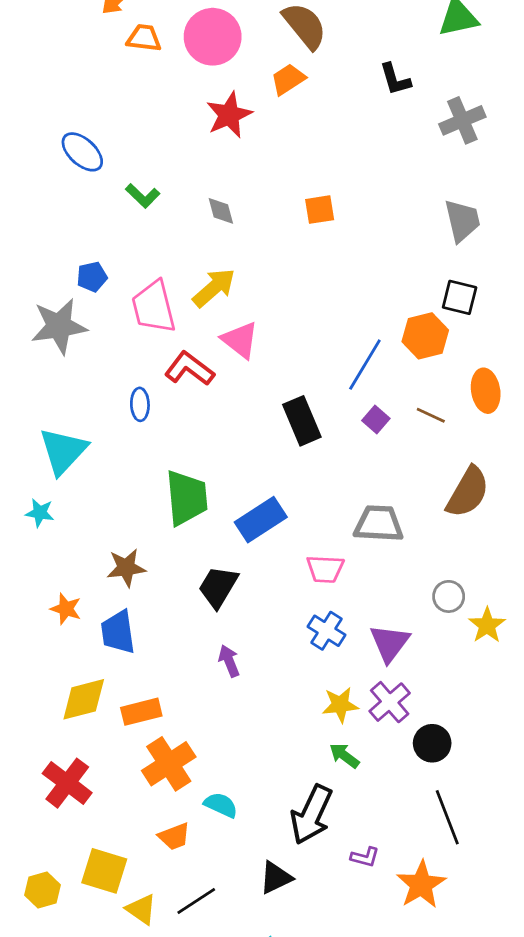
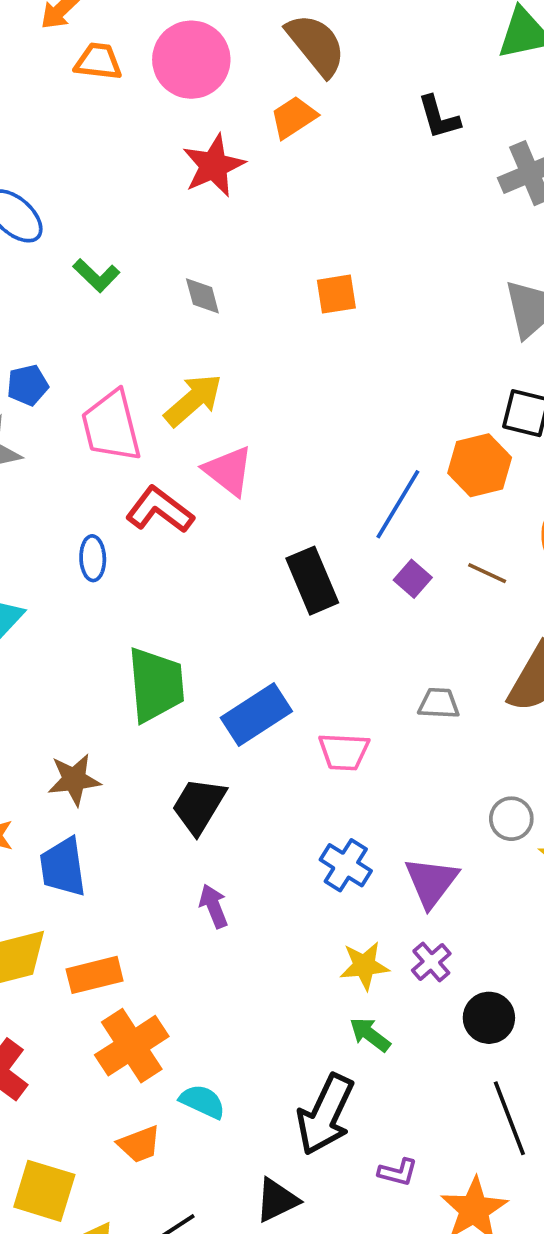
gray trapezoid: (379, 524) -> (439, 703), moved, size x0.6
pink trapezoid: (325, 569) -> (344, 752), moved
purple cross: (390, 702) -> (431, 962), size x0.7

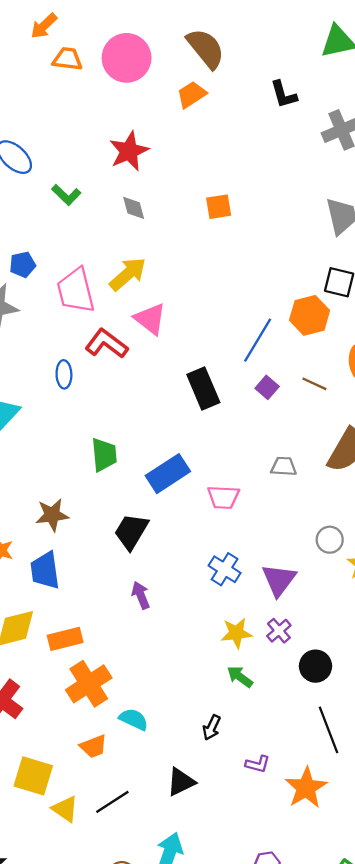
red star: (214, 166) -> (129, 151), moved
green trapezoid: (156, 685) -> (104, 455), size x0.7
black arrow: (325, 1115) -> (212, 727), size x0.5

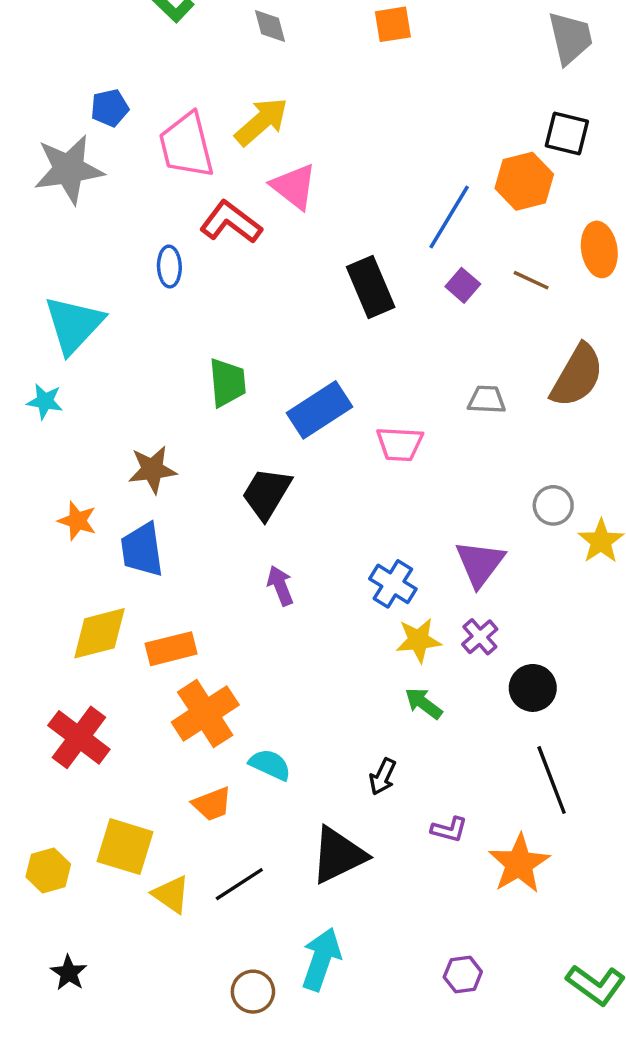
blue cross: (225, 569) -> (393, 584), moved
black triangle: (181, 782) -> (338, 855), size x1.4

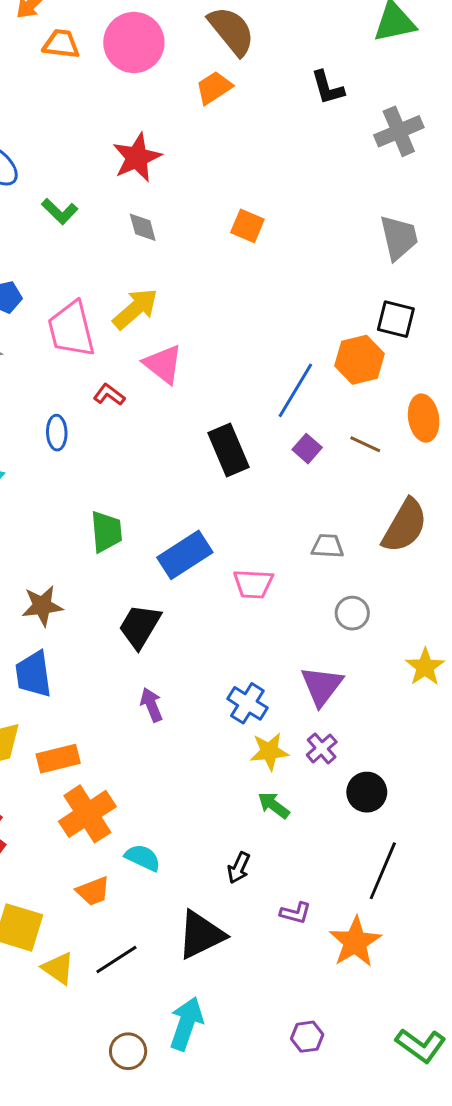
orange square: (393, 24) -> (247, 226), turned 32
red L-shape: (231, 222) -> (109, 395), size x0.6
gray circle: (553, 505) -> (352, 613), moved
black line: (552, 780) -> (383, 871), turned 44

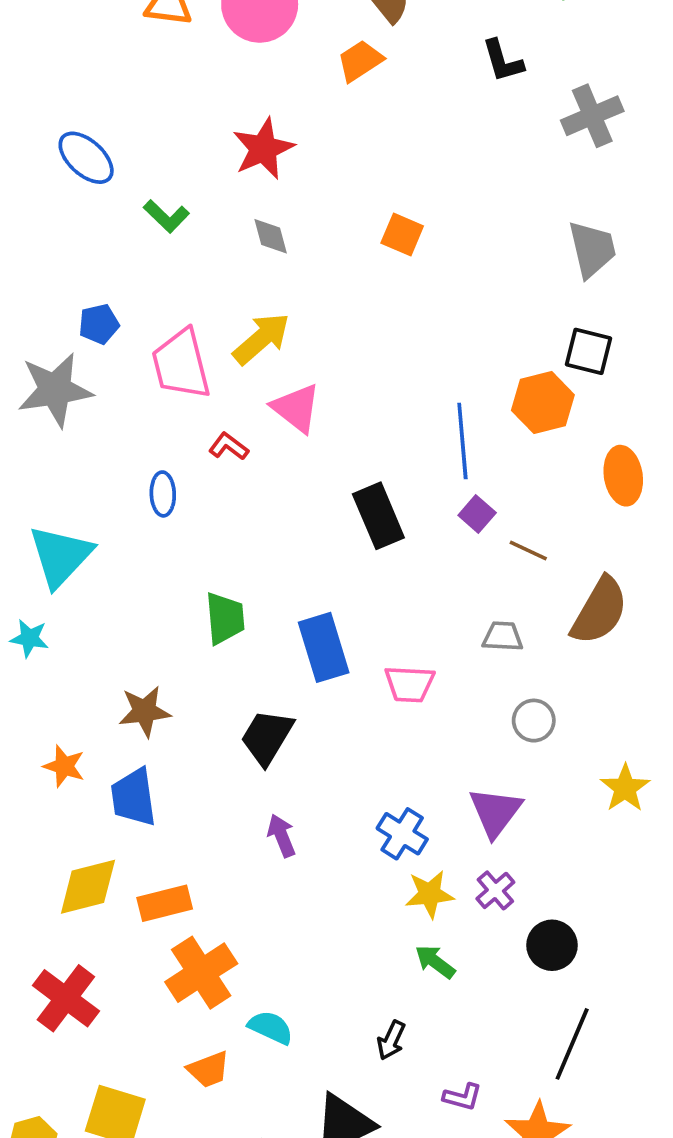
blue line: (295, 390) -> (462, 441), turned -36
brown line: (365, 444) -> (528, 551), moved
blue rectangle: (185, 555) -> (324, 647), turned -74

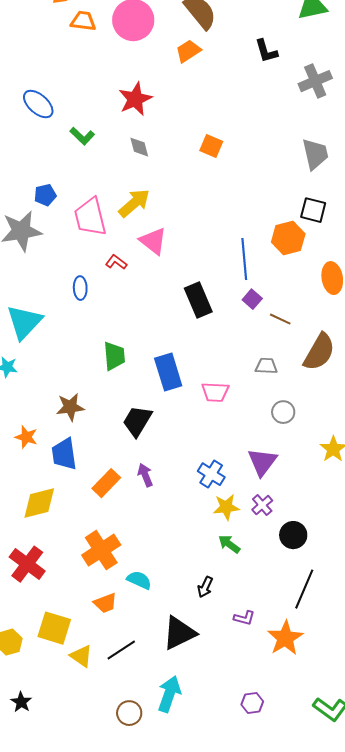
orange rectangle: (165, 903) -> (106, 483), moved, turned -32

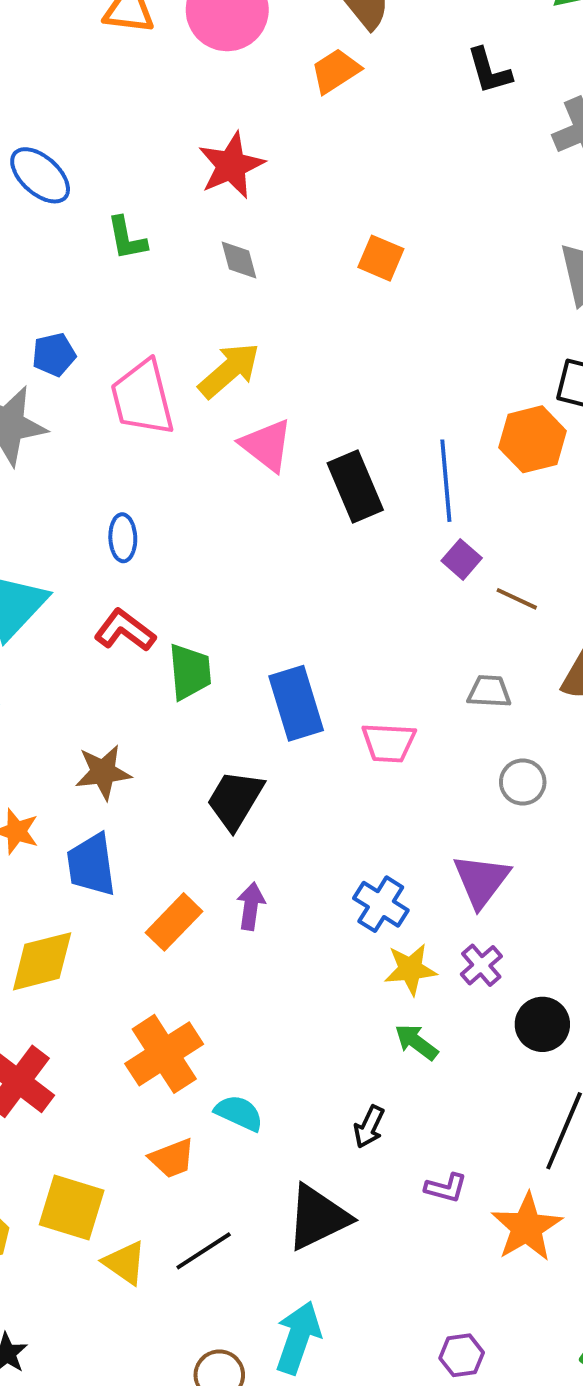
green L-shape: (82, 136) -> (127, 238), turned 35
red L-shape: (116, 262) -> (125, 630), moved, size x1.4
black rectangle: (198, 300) -> (355, 487), moved
purple arrow: (145, 475) -> (251, 906), turned 30

